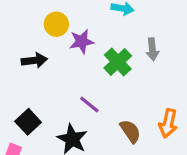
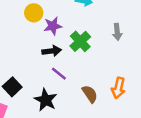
gray arrow: (152, 49) -> (117, 32), moved
black arrow: (34, 60) -> (52, 51), moved

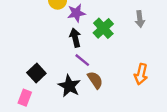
black arrow: (52, 51) -> (75, 38), turned -96
brown semicircle: (90, 94) -> (95, 80), moved

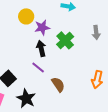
purple line: (82, 60) -> (38, 67), moved
black star: (69, 86) -> (26, 98), moved

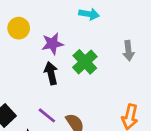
yellow circle: (26, 16) -> (19, 28), moved
purple line: (38, 67) -> (47, 115), moved

